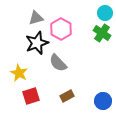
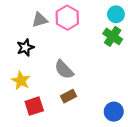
pink hexagon: (61, 29) -> (67, 18), moved
black star: (37, 43) -> (25, 47), moved, size x0.7
brown rectangle: (67, 96) -> (68, 96), moved

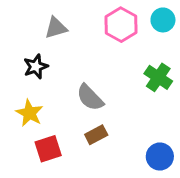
pink hexagon: (67, 18) -> (121, 25), moved
green cross: (113, 36) -> (158, 77), moved

